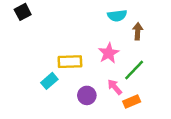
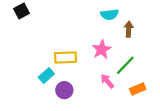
purple circle: (87, 95) -> (64, 90), moved
orange rectangle: (132, 101) -> (138, 89), moved

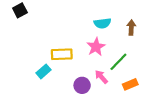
cyan semicircle: (109, 14) -> (102, 23), moved
brown arrow: (129, 29) -> (131, 28), moved
purple circle: (64, 90) -> (82, 85), moved

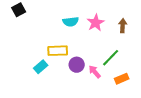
cyan semicircle: (102, 23) -> (71, 22), moved
pink star: (96, 47) -> (96, 23), moved
purple circle: (82, 85) -> (77, 65), moved

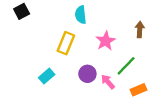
cyan semicircle: (71, 22) -> (81, 15), moved, turned 91
pink star: (96, 23) -> (106, 41), moved
yellow rectangle: (58, 51) -> (66, 43), moved, turned -66

